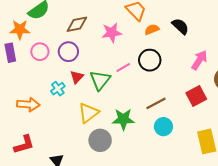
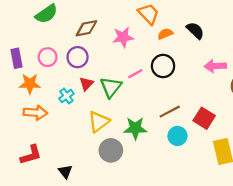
orange star: (20, 29) -> (30, 84), moved
pink arrow: (199, 60) -> (215, 66), turned -126
red square: (196, 96) -> (204, 118), moved, turned -30

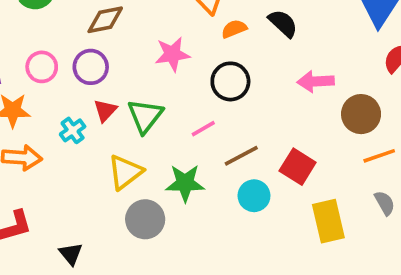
pink star: (123, 37) -> (172, 54), moved
pink line: (135, 74) -> (203, 129), moved

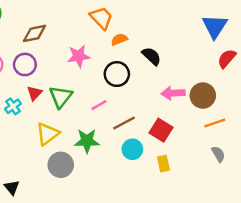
black semicircle: (283, 23) -> (151, 56), moved
pink arrow: (316, 81) -> (173, 93), moved
yellow rectangle: (328, 221) -> (163, 164), moved, size x0.6

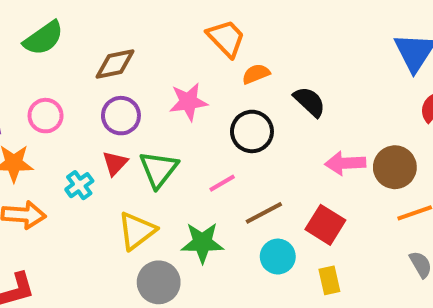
purple circle: (25, 64) -> (121, 116), moved

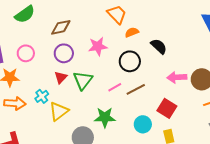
cyan cross: (79, 185) -> (42, 96), moved
brown line: (264, 213) -> (136, 89), moved
yellow triangle: (137, 231) -> (59, 111), moved

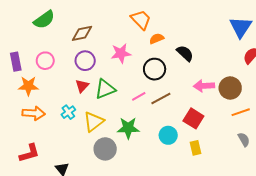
green triangle: (83, 80) -> (105, 89), turned 30
cyan cross: (42, 96) -> (68, 112), moved
yellow triangle: (59, 111) -> (94, 122), moved

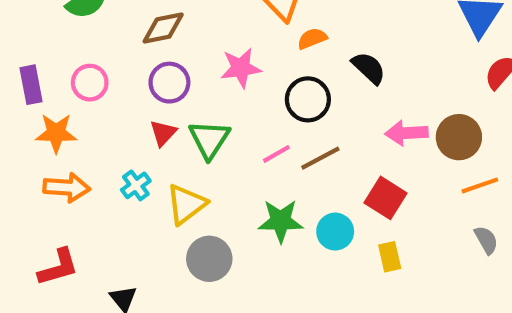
green triangle: (105, 89) -> (209, 139), turned -35
green star: (128, 128) -> (281, 221), moved

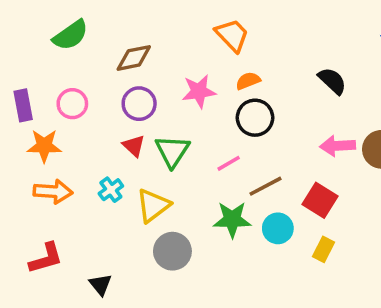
orange semicircle: (312, 39) -> (248, 81), moved
black semicircle: (369, 68) -> (332, 81), moved
red triangle: (163, 133) -> (134, 146), turned -30
brown line: (320, 158) -> (266, 186), moved
yellow rectangle: (390, 257) -> (324, 249), turned 40

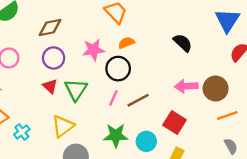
black circle: (255, 118) -> (118, 69), moved
pink line: (229, 163) -> (113, 98), turned -35
brown line: (266, 186) -> (138, 100), moved
cyan cross: (111, 190) -> (22, 132), moved

